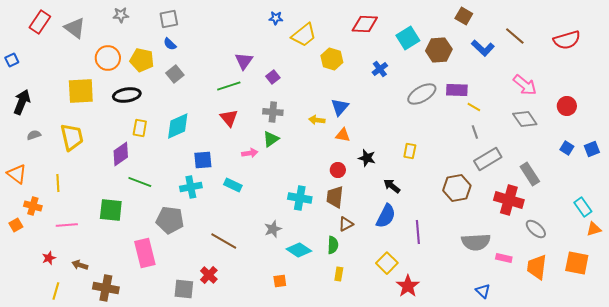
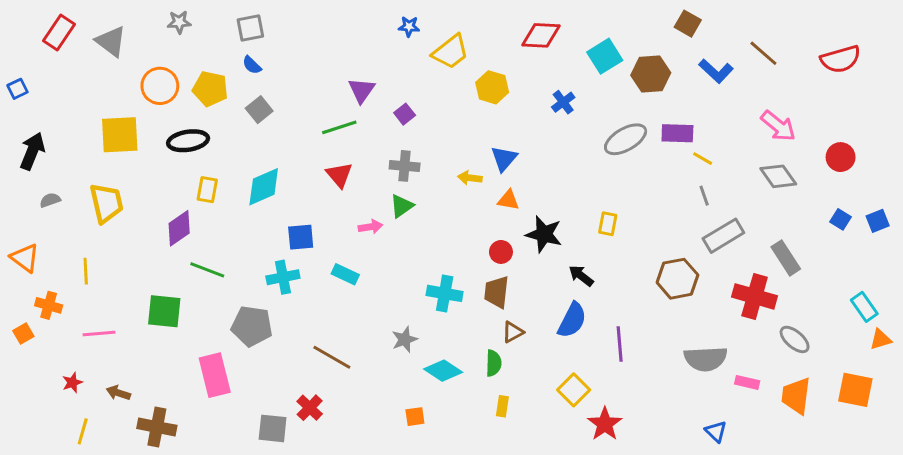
black star: (367, 158) -> (544, 234), size x1.4

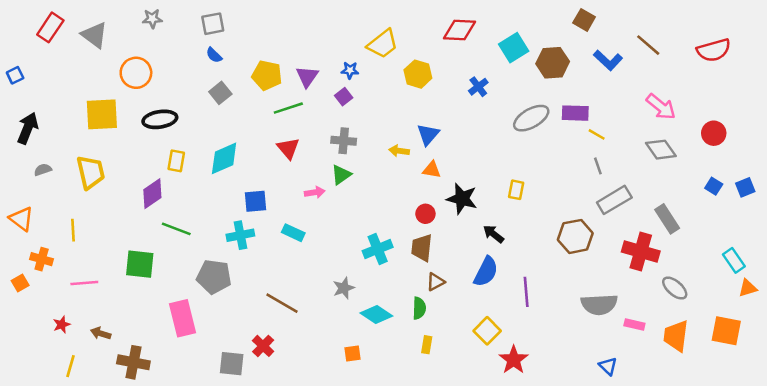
blue star: (409, 27) -> (350, 70), moved
yellow pentagon: (210, 89) -> (267, 75), moved
cyan cross: (445, 293) -> (378, 249), turned -32

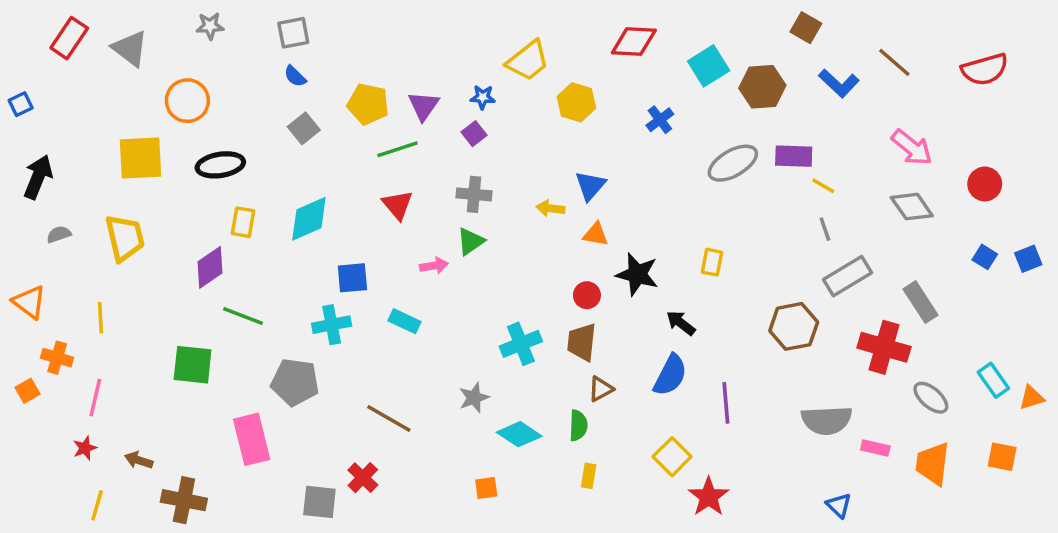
cyan rectangle: (734, 260) -> (993, 380), moved
pink line: (84, 283) -> (95, 398), moved, turned -72
orange square: (726, 331) -> (1002, 457), size x0.7

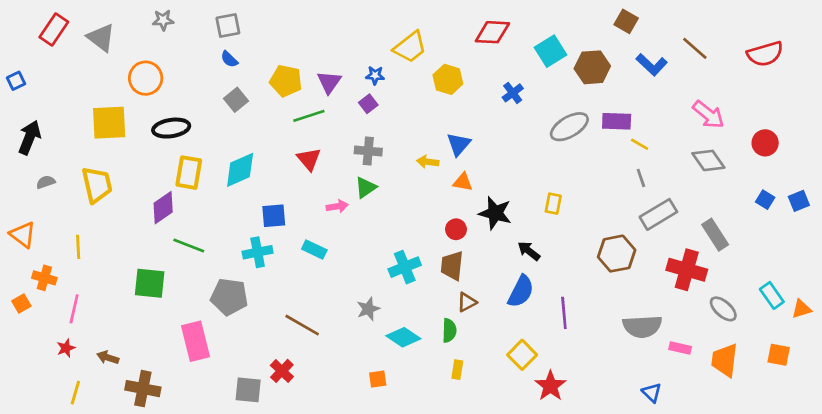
yellow rectangle: (243, 222) -> (189, 173), size x1.4

